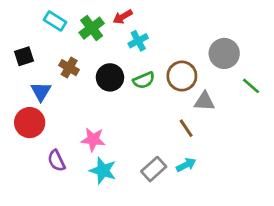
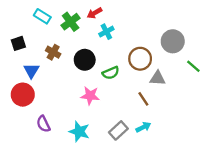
green semicircle: (144, 80) -> (111, 73), moved
pink star: (93, 139) -> (90, 96), moved

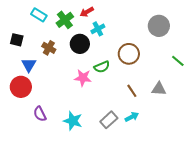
gray circle: (173, 41) -> (159, 26), moved
black square: (18, 43) -> (17, 40), turned 32
black circle: (85, 60) -> (80, 44), moved
gray triangle: (158, 78) -> (159, 89), moved
pink star: (90, 96) -> (83, 78), moved

